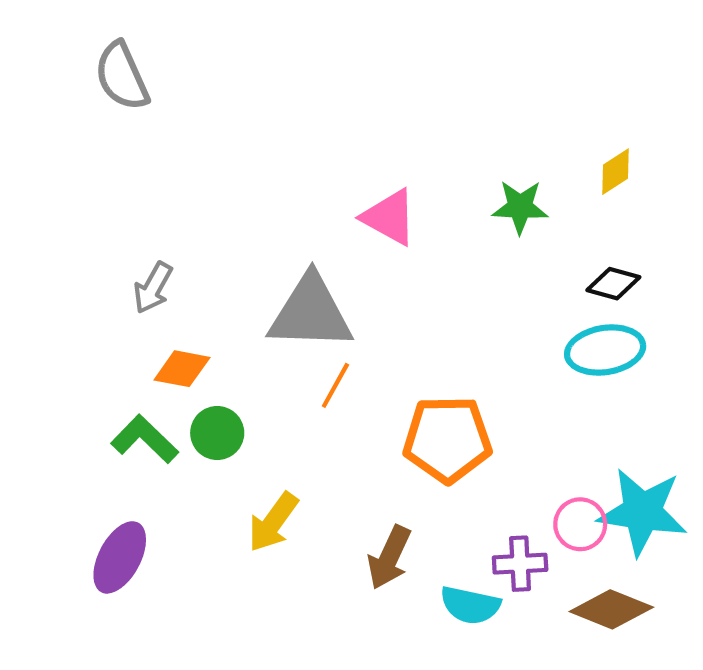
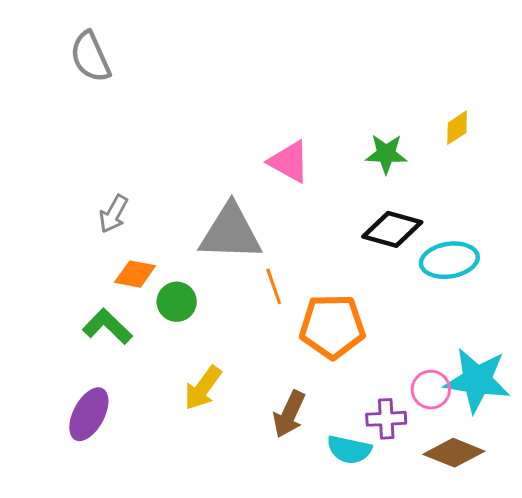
black diamond: (613, 284) -> (392, 229), moved, size x1.5
orange line: (335, 385) -> (274, 286), moved, turned -48
green circle: (217, 433) -> (177, 302), moved

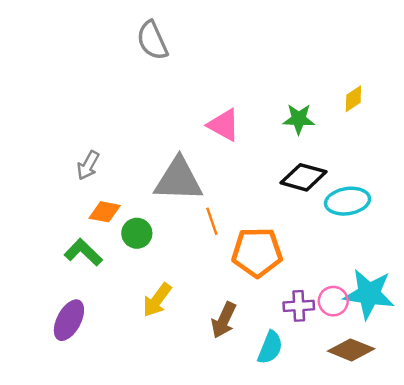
gray semicircle: (90, 57) -> (152, 40), moved
purple cross: (386, 419) -> (299, 306), moved
cyan semicircle: (349, 450) -> (270, 348), turned -80

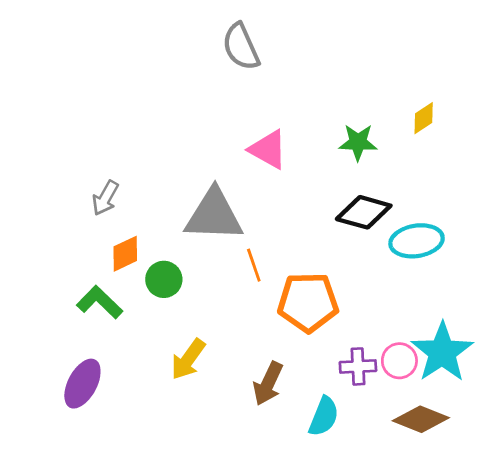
gray semicircle: (152, 40) -> (241, 47), moved
orange diamond: (105, 212) -> (125, 254), turned -36
cyan star: (369, 294) -> (442, 352), turned 30

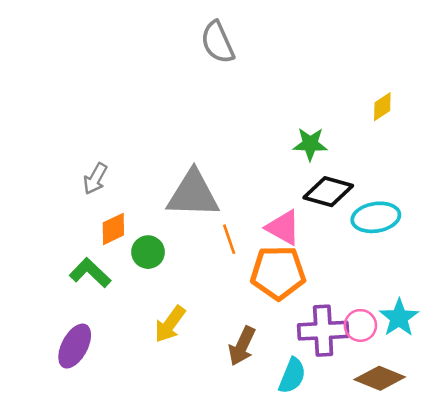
green star: (358, 142) -> (310, 144), moved
pink triangle: (268, 149) -> (283, 228), moved
cyan star: (442, 352) -> (399, 318), size x0.7
purple cross: (358, 366) -> (323, 331), size x1.5

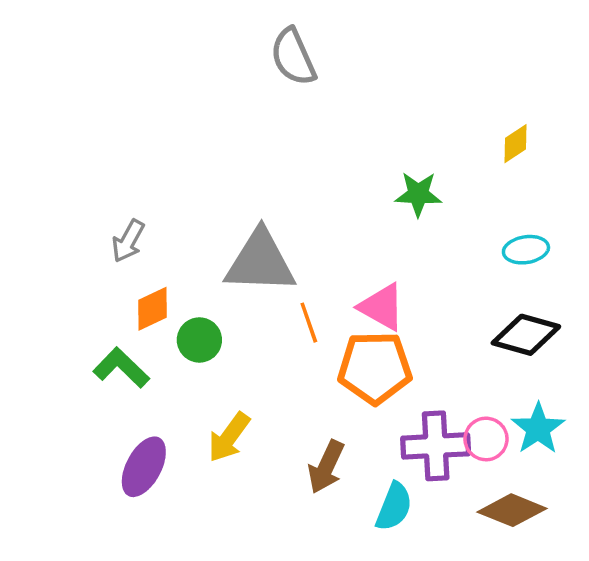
black diamond: (328, 192) -> (526, 335), moved
cyan ellipse: (376, 217) -> (526, 250), moved, size x0.7
purple ellipse: (75, 346) -> (144, 467), moved

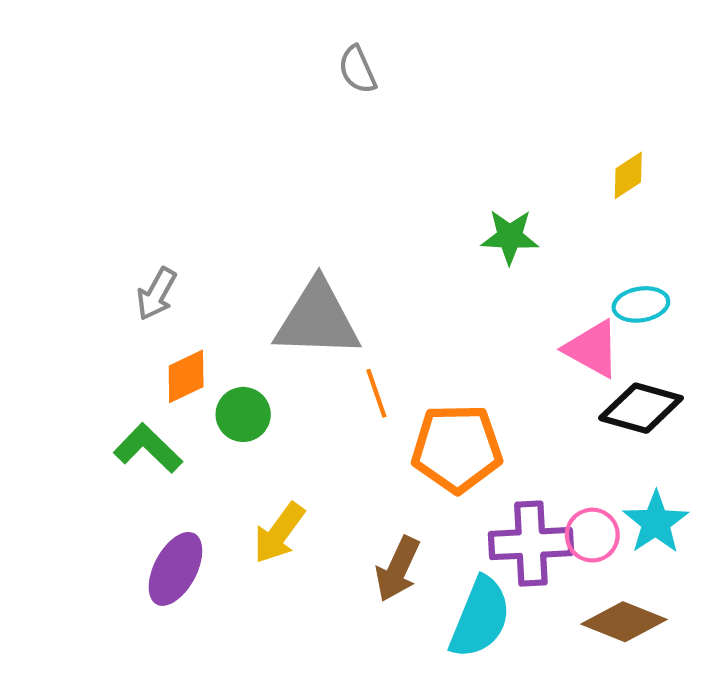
gray semicircle: (293, 57) -> (357, 70), size x0.7
pink triangle: (382, 307) -> (592, 349), moved
cyan semicircle: (394, 507) -> (480, 618), size x1.4

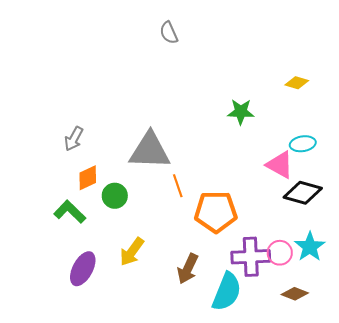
yellow diamond: (628, 175) -> (297, 83), turned 50
brown diamond: (624, 622) -> (295, 294), size x0.7

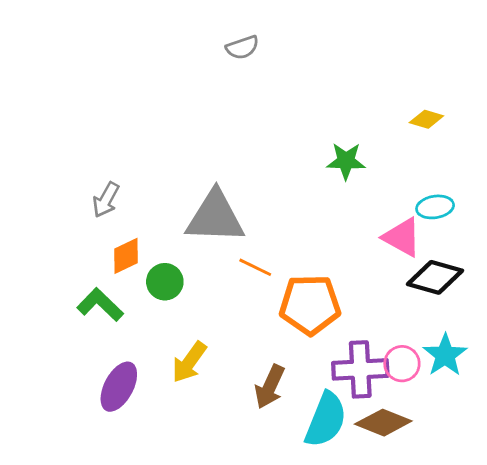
gray semicircle: (169, 33) -> (242, 47), turned -85
orange line: (178, 186) -> (255, 267), turned -45
brown diamond: (295, 294) -> (383, 423), moved, size x1.4

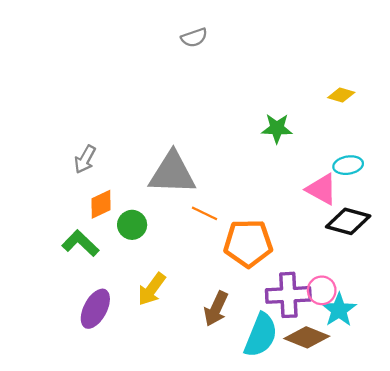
cyan star: (445, 355) -> (339, 310), moved

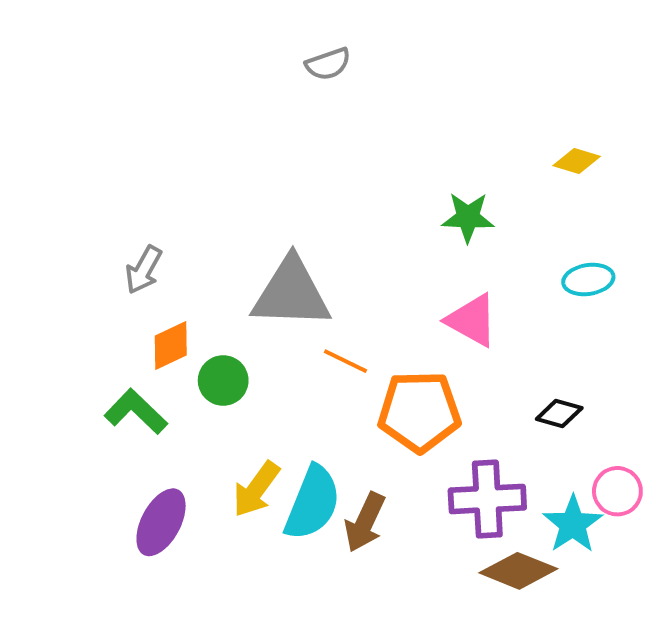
pink triangle: (322, 189) -> (472, 320), moved
black diamond: (348, 221) -> (559, 414), moved, size x0.6
pink circle: (322, 290) -> (617, 491), moved
cyan semicircle: (261, 335) -> (313, 503), moved

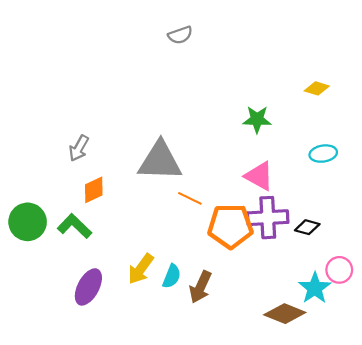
green circle: (223, 381) -> (28, 222), moved, size x1.4
purple cross: (487, 499) -> (268, 218), moved
cyan semicircle: (313, 503) -> (172, 276), size x0.6

